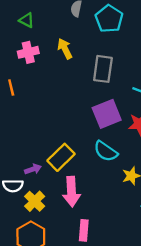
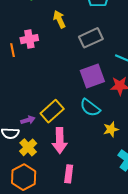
pink cross: (28, 52) -> (29, 39), moved
gray rectangle: (103, 69) -> (91, 38), turned 55

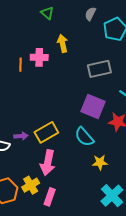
yellow arrow: (59, 19) -> (63, 43), moved
purple square: (92, 76) -> (93, 106), turned 30
yellow cross: (28, 147) -> (31, 185), moved

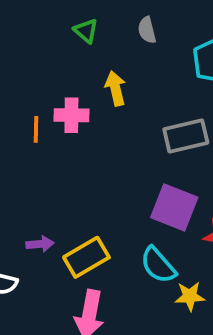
gray semicircle: (90, 14) -> (147, 30), moved, turned -40
purple arrow: (21, 136) -> (40, 244), moved
yellow star: (100, 162) -> (190, 296), moved

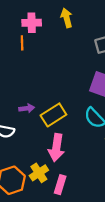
pink cross: (71, 115) -> (32, 23), moved

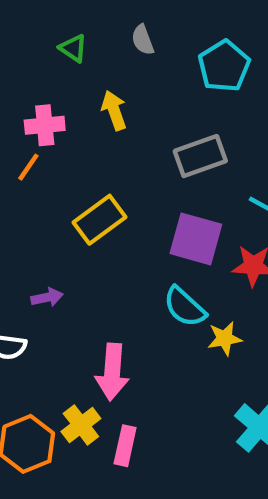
orange line: (22, 43) -> (28, 167), turned 40
yellow rectangle: (53, 115) -> (100, 220), moved

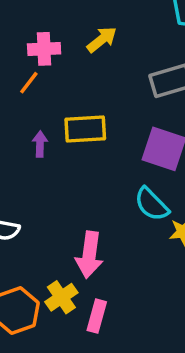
yellow arrow: (114, 110) -> (102, 40), turned 68
yellow rectangle: (100, 220) -> (85, 129), turned 30
purple arrow: (47, 297) -> (40, 144), moved, turned -80

